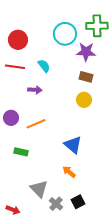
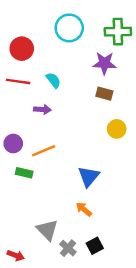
cyan circle: (65, 34) -> (69, 28), moved
yellow circle: (84, 100) -> (117, 129), moved
blue triangle: (73, 145) -> (89, 176), turned 30
green rectangle: (21, 152) -> (24, 173), moved

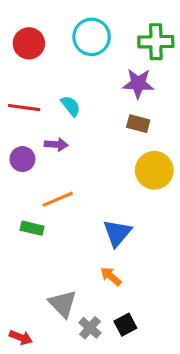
red circle: (22, 49) -> (29, 43), moved
yellow circle: (117, 129) -> (154, 170), size x1.5
purple circle: (13, 144) -> (22, 159), moved

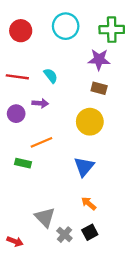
yellow circle: (154, 170) -> (90, 122), moved
orange arrow: (111, 276) -> (89, 203), moved

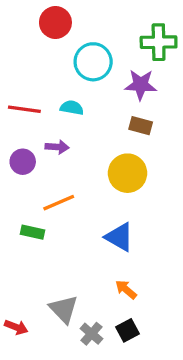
cyan circle: (66, 26) -> (93, 62), moved
red circle: (21, 31) -> (55, 22), moved
cyan semicircle: (51, 76) -> (72, 108), turned -42
blue triangle: (84, 167) -> (119, 237), turned -40
red arrow: (15, 241) -> (16, 327), moved

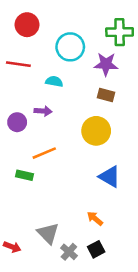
red circle: (55, 22) -> (27, 25), moved
red line: (24, 109) -> (18, 64), moved
blue triangle: (119, 237) -> (110, 177), moved

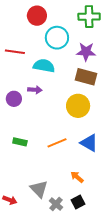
red circle: (27, 25) -> (37, 16), moved
green cross: (120, 32) -> (89, 17), moved
cyan semicircle: (54, 81) -> (44, 66), size x1.5
brown rectangle: (106, 95) -> (86, 77), size x1.5
orange line: (44, 153) -> (57, 143), moved

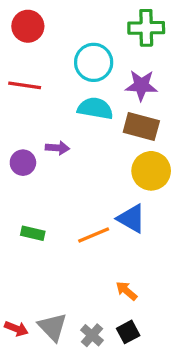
red circle: (37, 16) -> (28, 26), moved
cyan semicircle: (44, 66) -> (95, 108), moved
yellow circle: (78, 106) -> (151, 171), moved
blue triangle: (89, 143) -> (131, 219), moved
gray triangle: (39, 189) -> (53, 327), moved

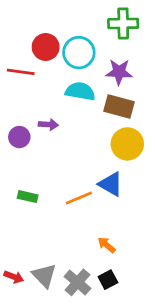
red circle: (28, 26) -> (46, 47), moved
gray cross: (92, 335) -> (77, 282), size x1.4

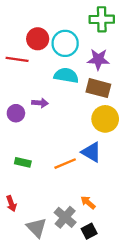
red arrow: (14, 277) -> (11, 204), moved, turned 49
gray cross: (77, 282) -> (65, 217), moved

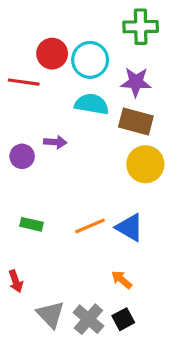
blue triangle: (91, 152) -> (130, 227), moved
gray cross: (65, 217) -> (88, 319), moved

